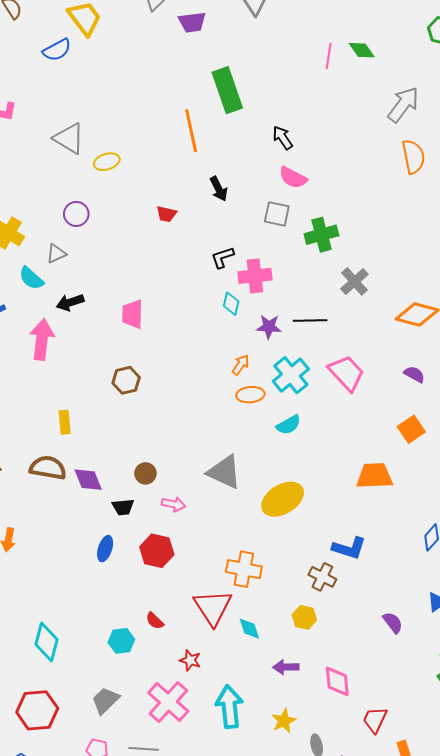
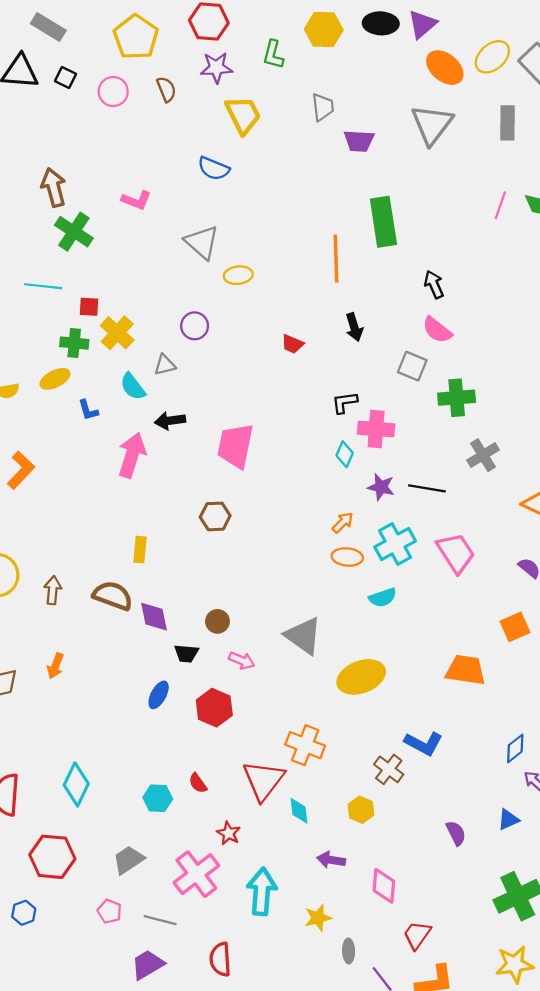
blue semicircle: (57, 50) -> (214, 169), moved, turned 40
pink trapezoid: (132, 314) -> (235, 446), size x1.4

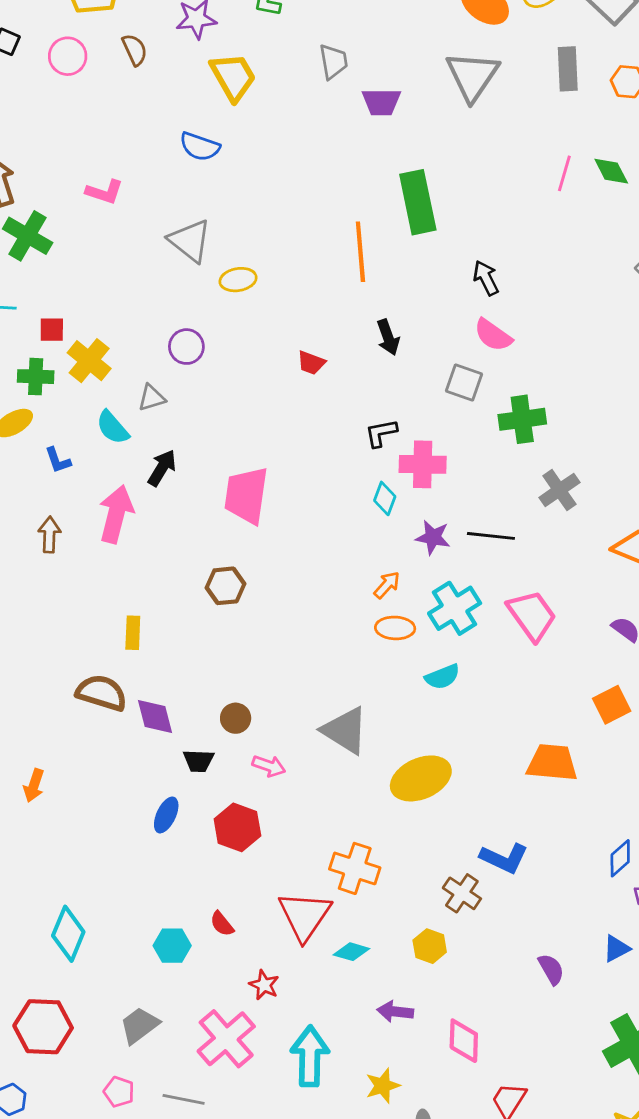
black arrow: (170, 421) -> (162, 468), turned 132
brown arrow: (53, 590) -> (49, 535), moved
cyan diamond: (299, 811) -> (351, 952), turned -64

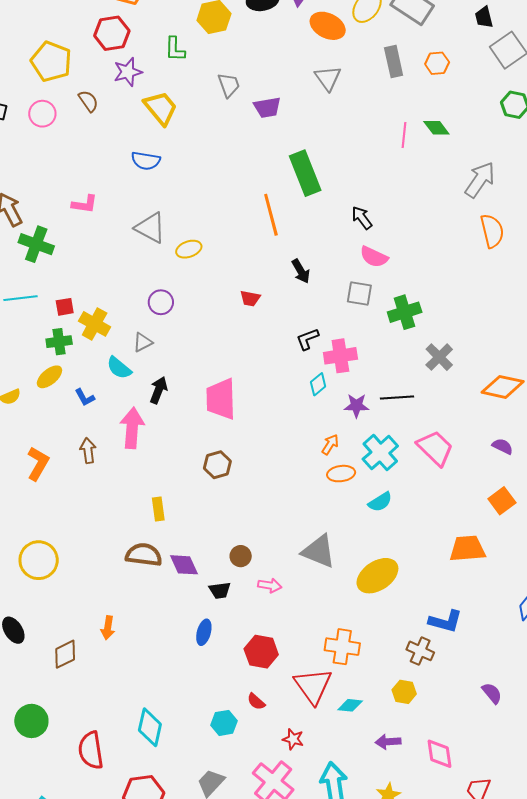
gray triangle: (472, 76) -> (328, 78), size x0.7
cyan diamond: (385, 498) -> (318, 384), turned 40
red hexagon: (237, 827) -> (261, 652), moved

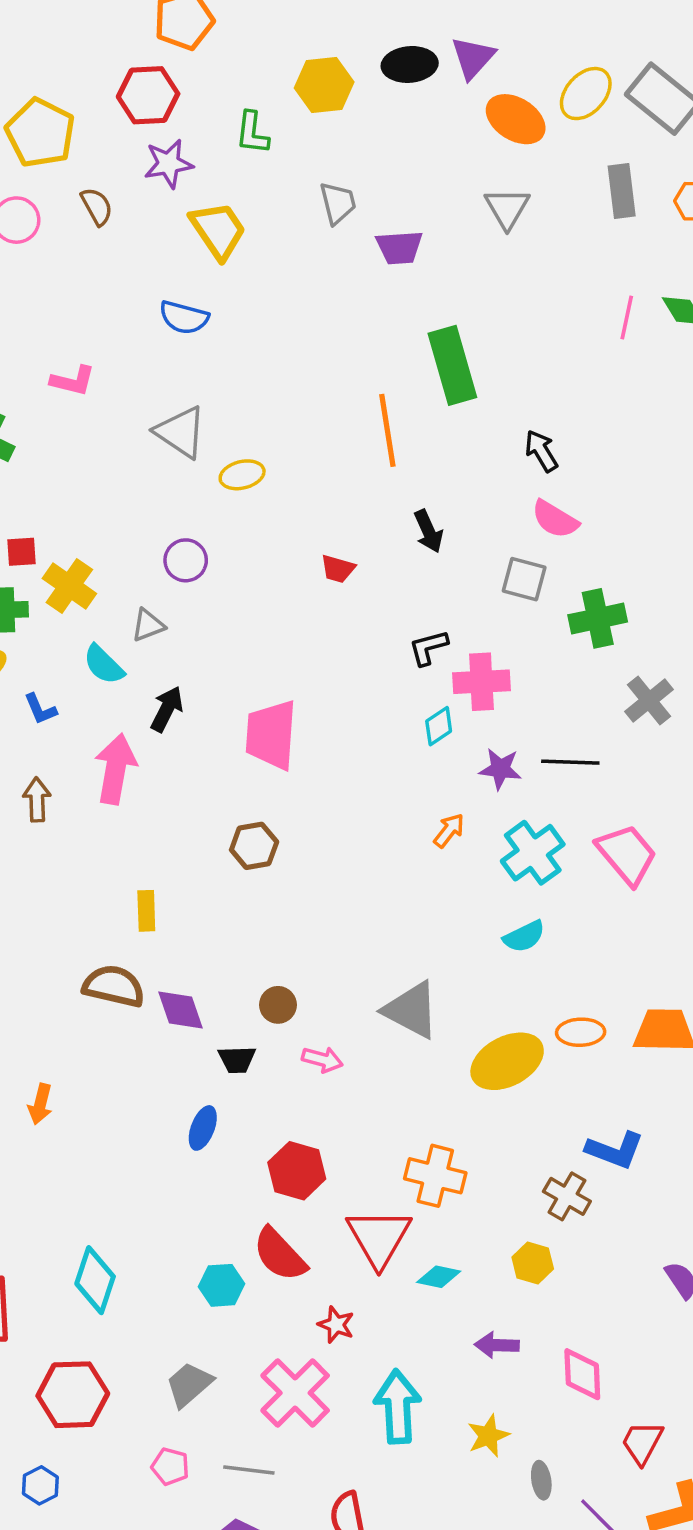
orange ellipse: (341, 474) -> (581, 1032), moved
red semicircle: (256, 702) -> (280, 1254), size x1.8

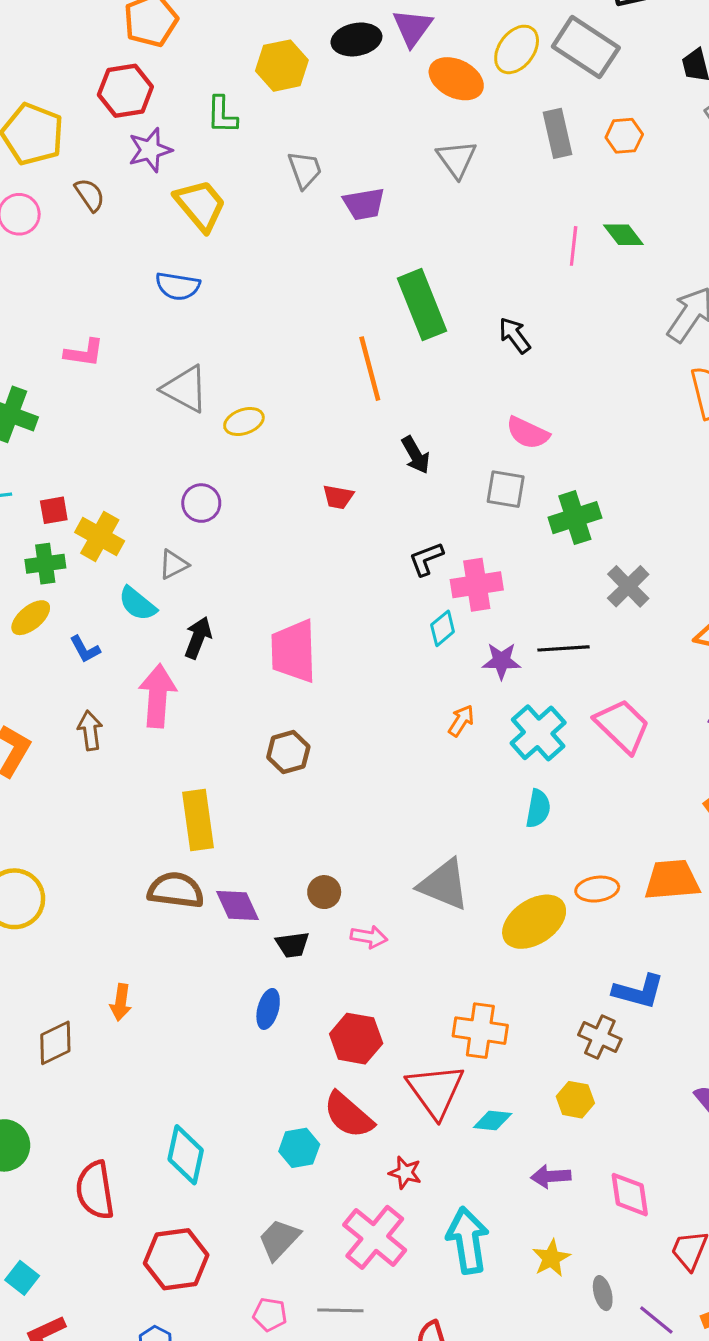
black arrow: (541, 451) -> (515, 335), moved
yellow rectangle: (146, 911) -> (198, 820), size x1.6
cyan semicircle: (524, 936) -> (538, 809), turned -48

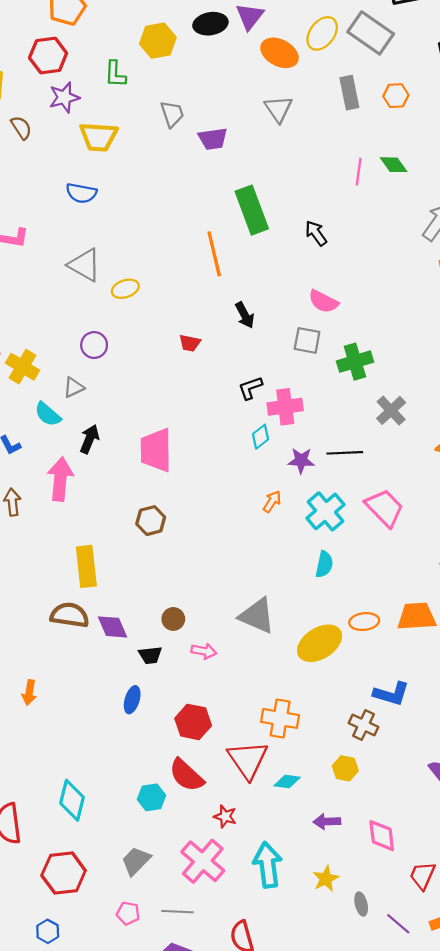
yellow trapezoid: (200, 205) -> (99, 137), turned 132

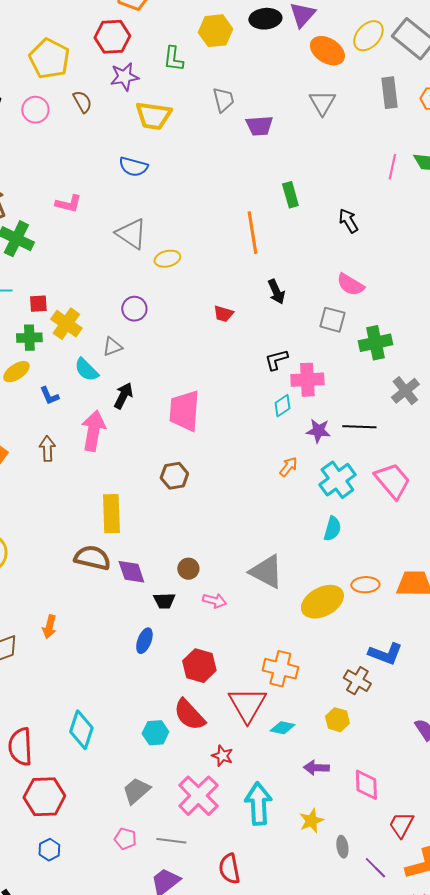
green rectangle: (252, 210) -> (290, 195), size x0.6
red hexagon: (64, 873) -> (44, 797), moved

